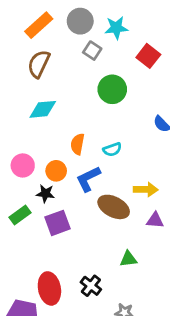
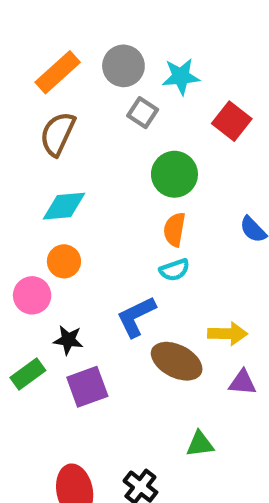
orange semicircle: (78, 144) -> (174, 229), moved
orange circle: (56, 171) -> (64, 261), moved

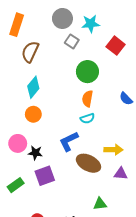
orange rectangle: (58, 72) -> (17, 25), moved, turned -30
cyan diamond: (64, 206) -> (33, 87), turned -45
pink circle: (32, 295) -> (18, 143), moved
green rectangle: (28, 374) -> (16, 185), moved

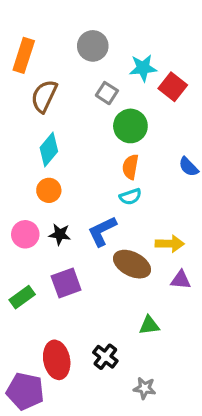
cyan star: (91, 24) -> (143, 68), moved
gray square: (72, 41) -> (107, 93), moved
black star: (35, 153) -> (60, 234), moved

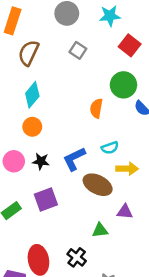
cyan star: (143, 68) -> (110, 16), moved
green circle: (130, 126) -> (123, 85), moved
cyan semicircle: (130, 197) -> (110, 148), moved
purple triangle: (181, 280) -> (125, 212), moved
green triangle: (149, 325) -> (100, 230), moved

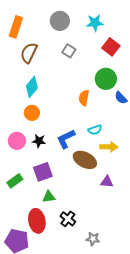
green triangle: (100, 230) -> (49, 197), moved

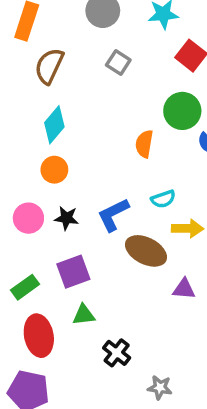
red ellipse: (37, 221) -> (39, 336), moved

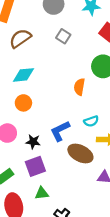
brown semicircle: (49, 66) -> (20, 38), turned 30
cyan diamond: (54, 125) -> (23, 75), turned 45
black star: (66, 218) -> (33, 142), moved

